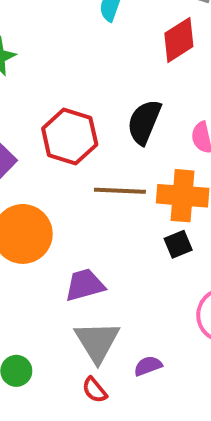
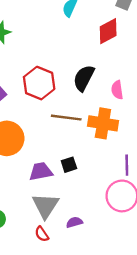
black square: (178, 244) -> (69, 165), moved

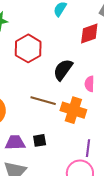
red hexagon: (39, 83) -> (28, 48), moved

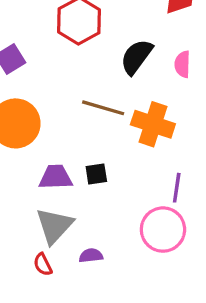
pink semicircle: (89, 84) -> (182, 64), moved

